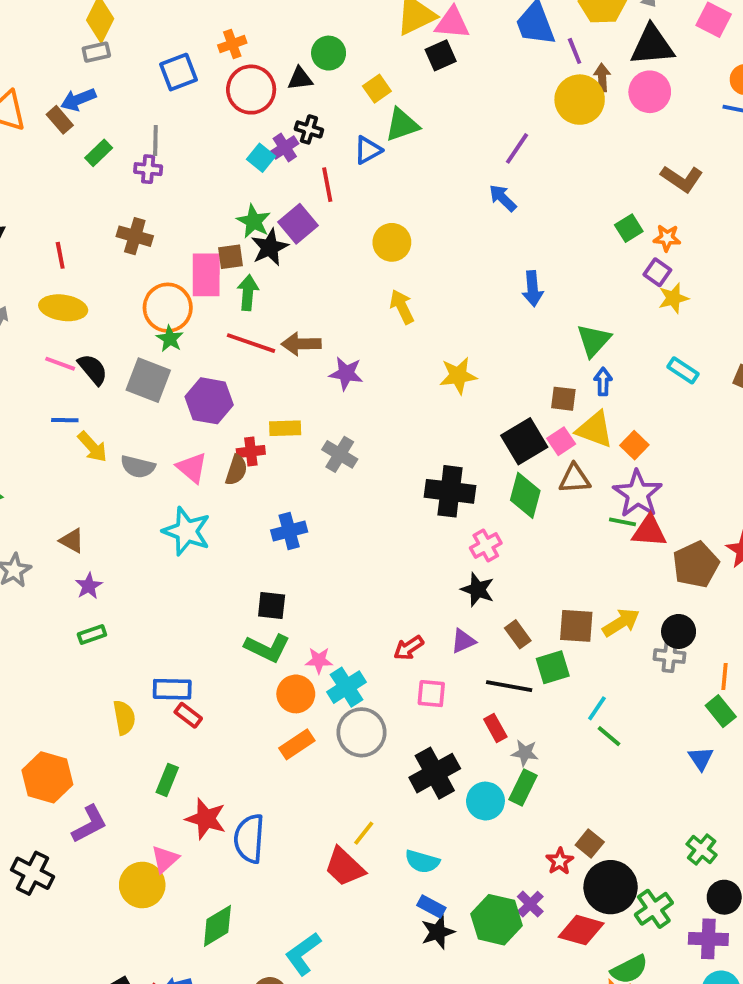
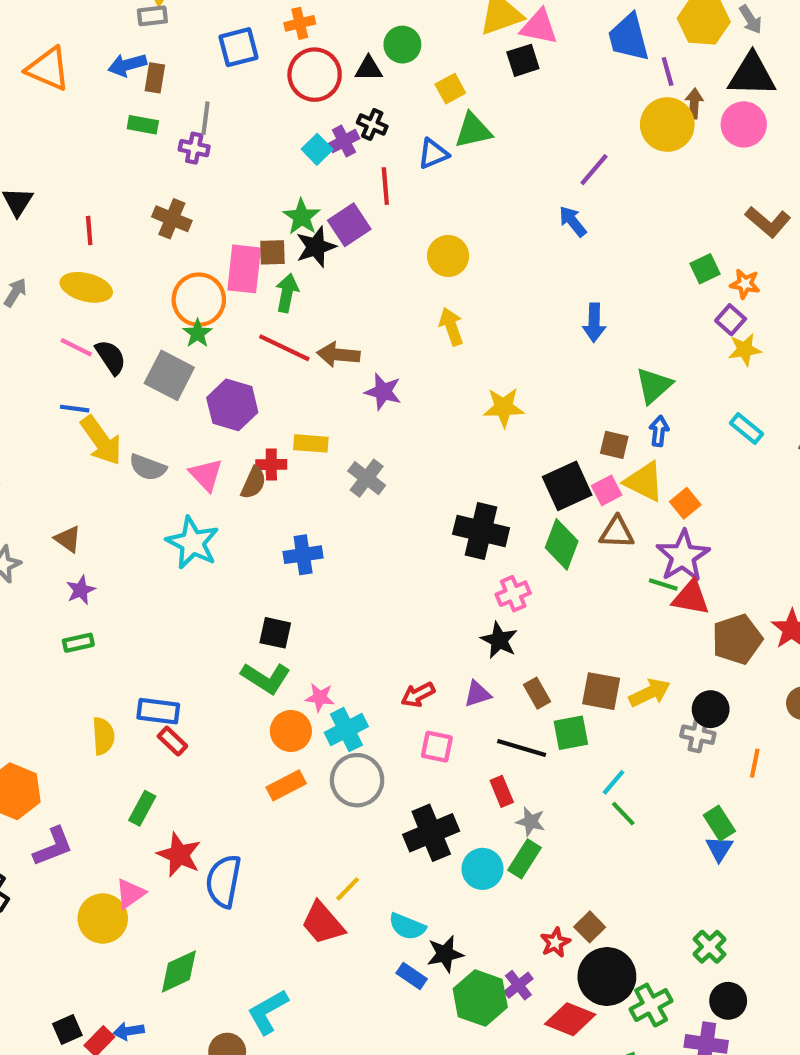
brown rectangle: (60, 120) -> (155, 78), moved, turned 44
green rectangle: (99, 153) -> (143, 125), turned 48
yellow arrow: (92, 447) -> (101, 441), size x1.4
green rectangle: (721, 711) -> (719, 823), moved
black star: (438, 932) -> (445, 954), moved

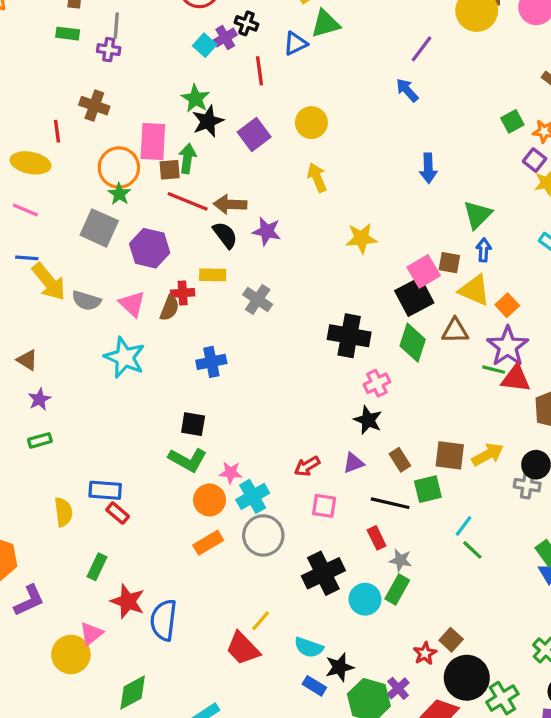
purple square: (349, 225) -> (254, 134), moved
red line: (89, 231) -> (57, 131), moved
brown square: (272, 252) -> (170, 170), moved
black semicircle: (111, 357) -> (225, 235), moved
pink square: (607, 490) -> (424, 271), moved, size x1.4

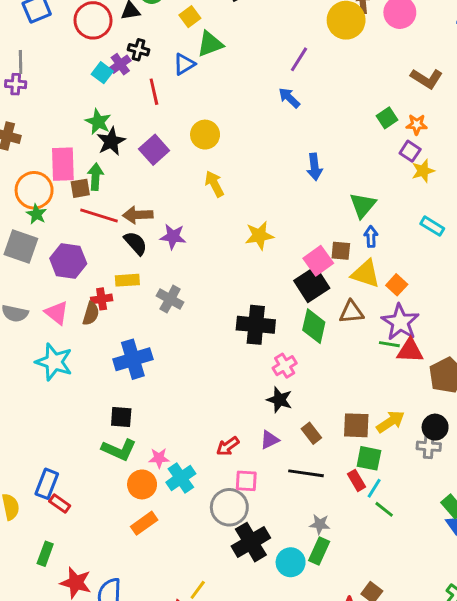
blue cross: (211, 362) -> (133, 359), size x1.4
green square: (428, 489) -> (369, 458), moved, turned 30
blue rectangle: (105, 490) -> (47, 484), turned -68
gray circle: (263, 535) -> (229, 507), moved
red rectangle: (377, 538) -> (356, 480), moved

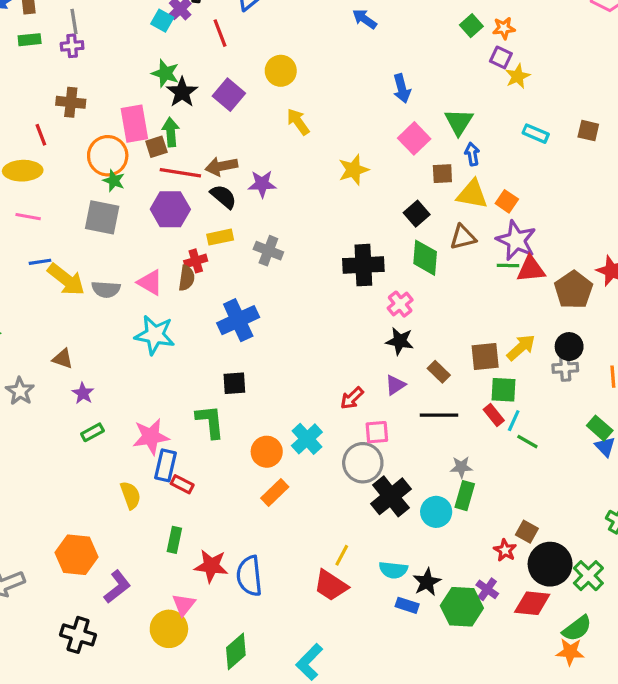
purple hexagon: (68, 261) -> (170, 209), moved
pink square: (318, 261) -> (414, 138), moved
black square: (312, 284) -> (417, 214), size x0.7
green L-shape: (119, 450) -> (210, 421), moved, turned -112
pink star: (159, 458) -> (151, 437), moved, size x1.6

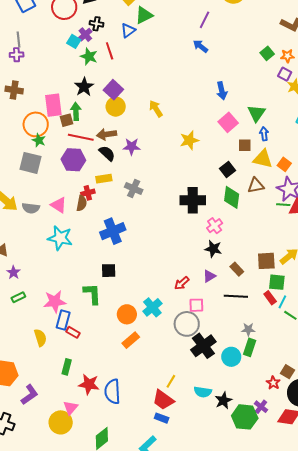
yellow circle: (281, 71) -> (116, 107), moved
green star: (165, 73) -> (89, 56), moved
blue rectangle: (407, 605) -> (162, 418), moved

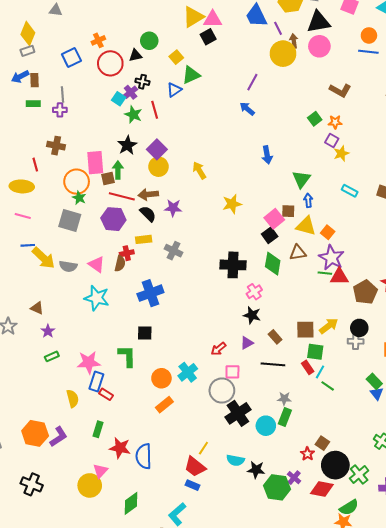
pink square: (228, 122) -> (274, 219), moved
purple L-shape: (29, 395) -> (59, 437), moved
black star: (223, 400) -> (256, 470), turned 30

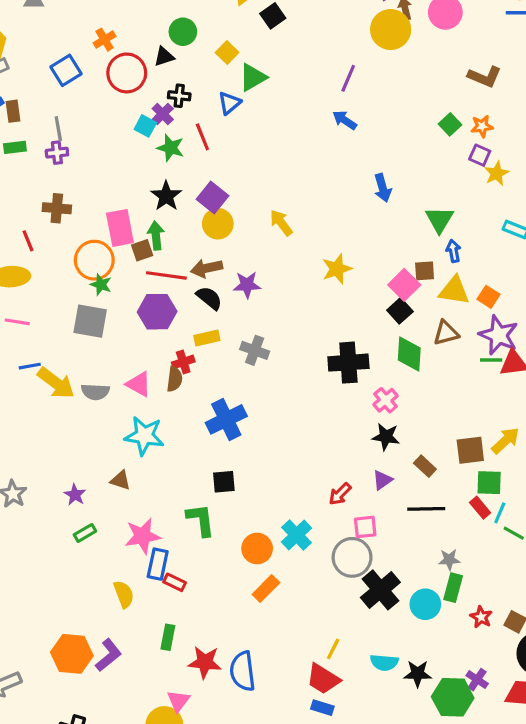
brown triangle: (37, 308) -> (120, 480), moved
red star: (307, 454) -> (481, 617), moved

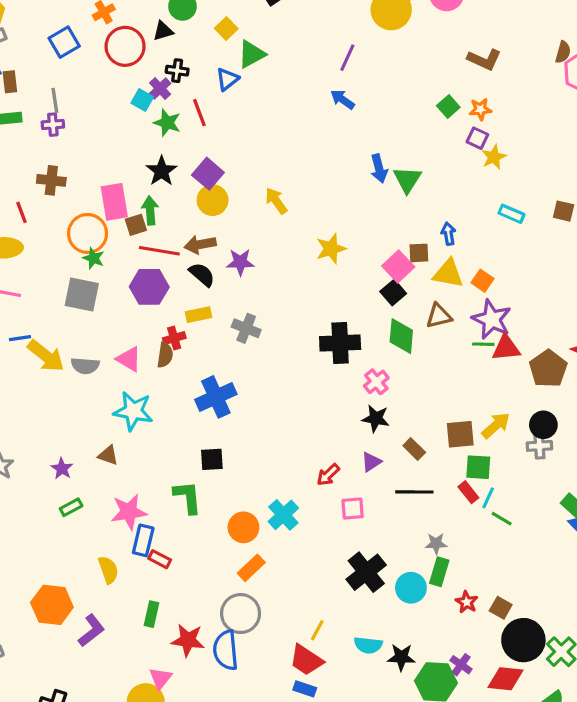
green triangle: (440, 220) -> (407, 180), moved
gray circle: (352, 557) -> (241, 614), moved
orange hexagon: (72, 654) -> (52, 605), moved

